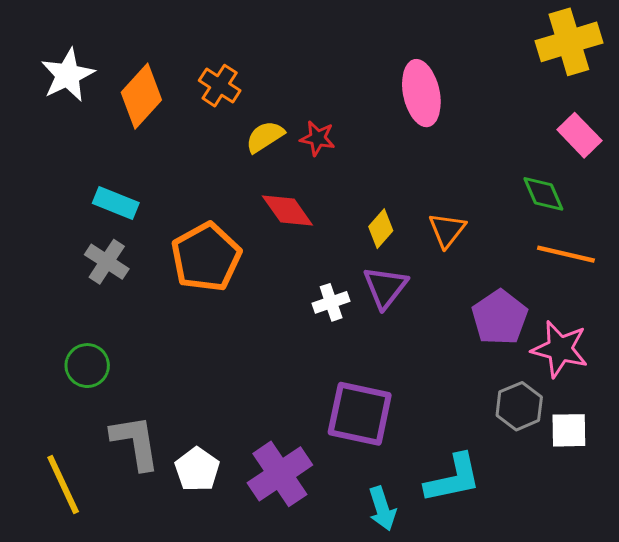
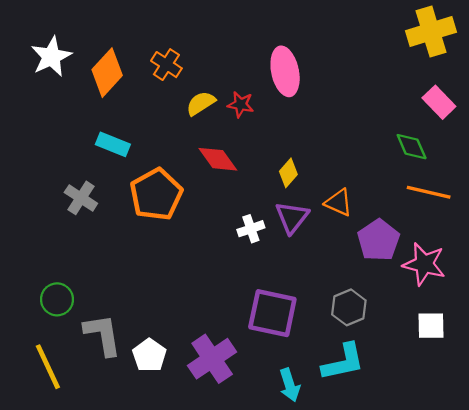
pink ellipse: (421, 93) -> (285, 71), moved
cyan rectangle: (116, 203) -> (113, 144), moved
orange triangle: (447, 230) -> (339, 202), moved, turned -44
green circle: (87, 366) -> (57, 299), moved
gray hexagon: (519, 406) -> (349, 307), moved

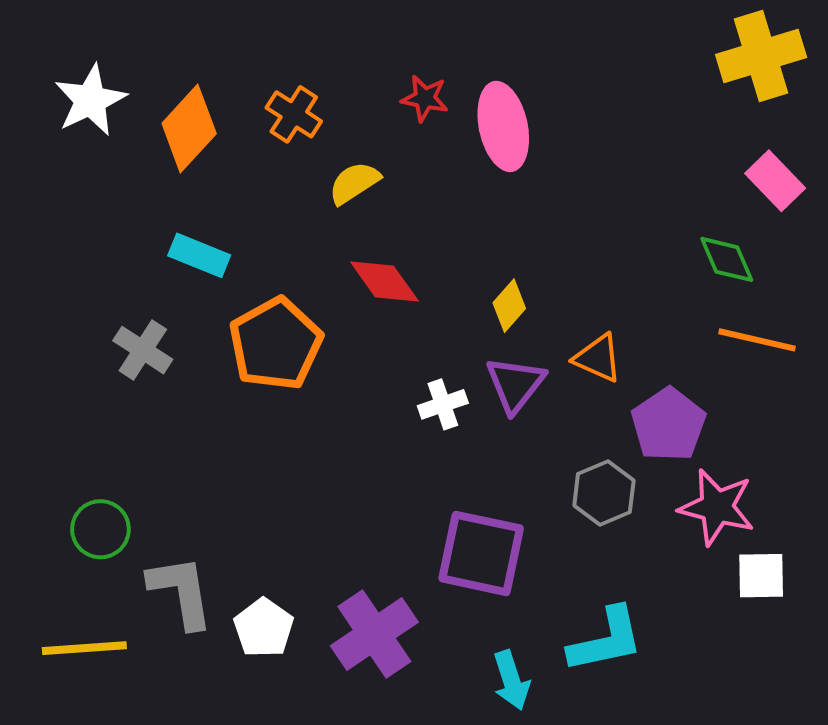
red star: (241, 104) -> (425, 98), moved
pink star: (424, 264) -> (717, 507), moved
gray hexagon: (349, 307) -> (604, 493), moved
yellow line: (48, 367) -> (84, 648), turned -69

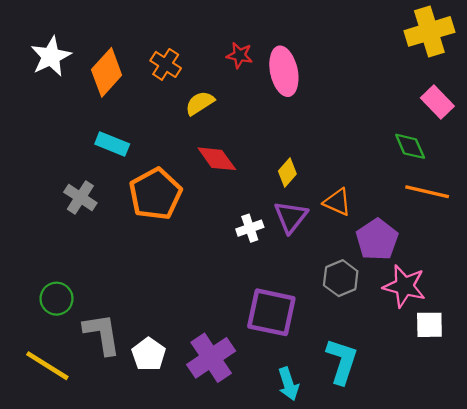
cyan L-shape: (606, 640) -> (342, 361), turned -60
yellow line: (84, 648) -> (47, 366), turned 36

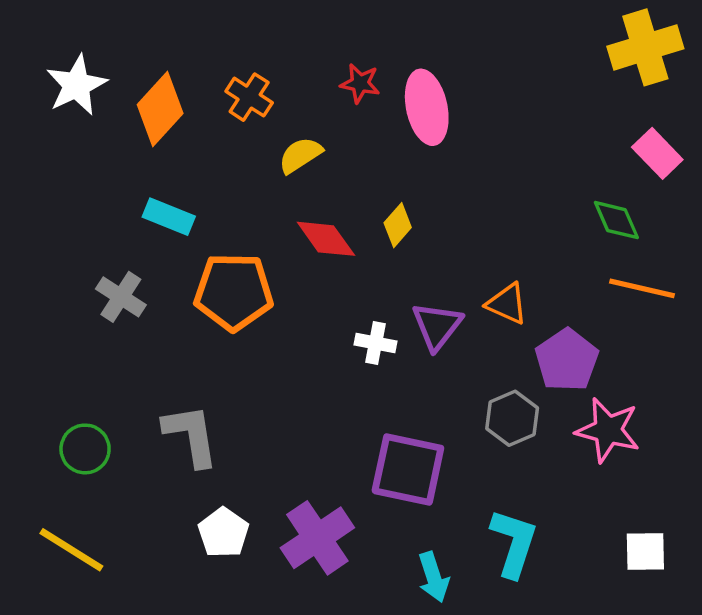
yellow diamond: (287, 172) -> (398, 225), moved
orange pentagon: (155, 194) -> (234, 292), turned 30
white cross: (250, 228) -> (375, 343), turned 30
white square: (429, 325) -> (645, 551), moved
gray L-shape: (102, 334) -> (191, 435), moved

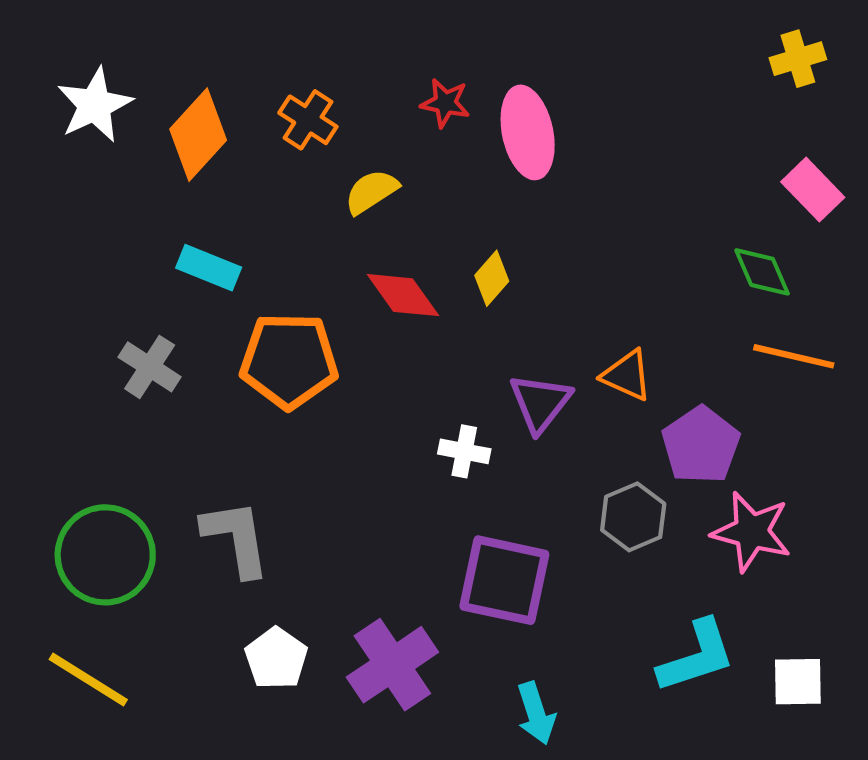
yellow cross: (645, 47) -> (798, 59), size x0.6
white cross: (375, 343) -> (464, 451), moved
green circle: (85, 449) -> (105, 555), size x1.6
cyan L-shape: (514, 543) -> (697, 656), moved, turned 54

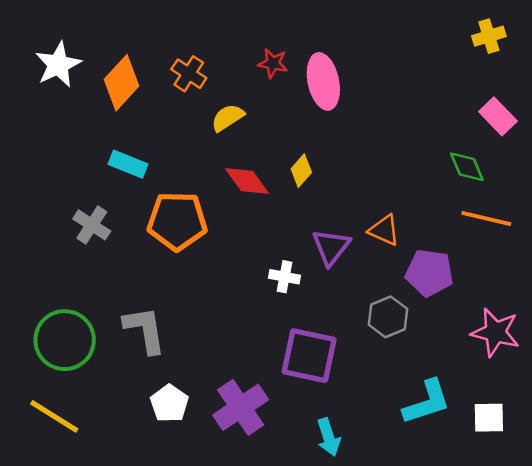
purple pentagon: (701, 445) -> (429, 273), turned -30
pink star: (751, 532) -> (495, 332), moved

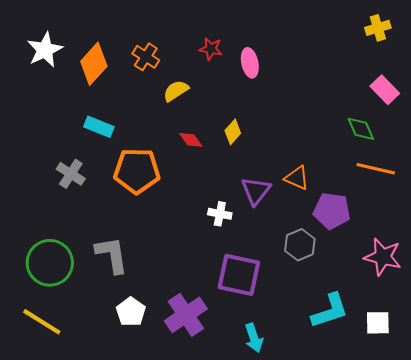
pink ellipse: (323, 81) -> (250, 63), size x0.7
red diamond: (247, 181) -> (191, 140), size x0.7

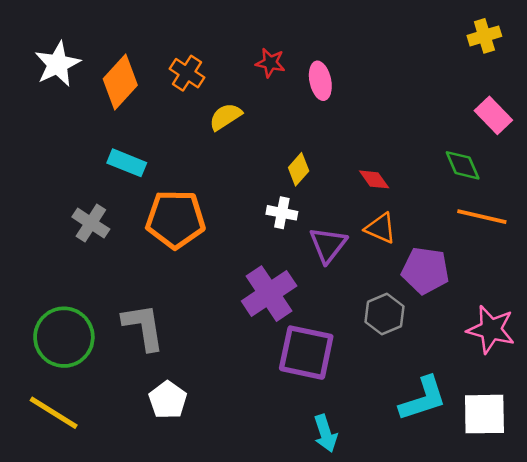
red diamond: (191, 140) -> (374, 179), moved
white cross: (220, 214) -> (282, 213), moved
purple cross: (186, 315) -> (269, 294), moved
white square: (378, 323) -> (484, 414), size x1.4

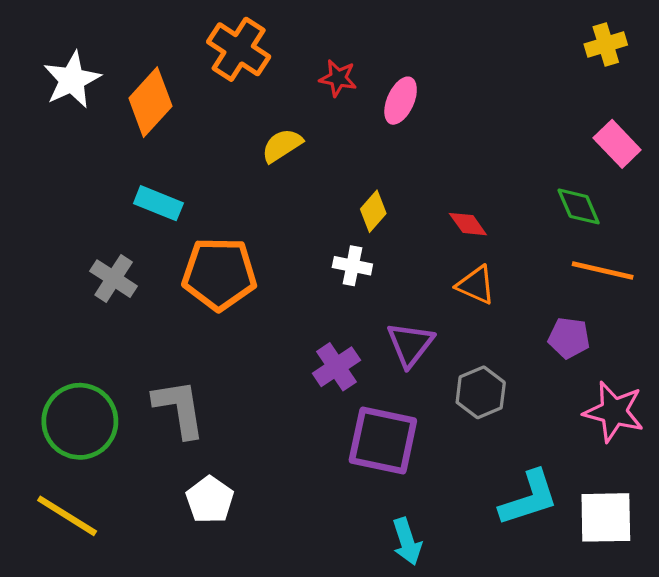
orange cross: (187, 73) -> (239, 49), moved, size x1.4
pink ellipse: (320, 81) -> (401, 101), turned 36
purple triangle: (328, 245) -> (410, 344), moved
purple pentagon: (425, 270) -> (569, 338), moved, size x0.7
purple cross: (269, 294) -> (336, 367), size x0.7

